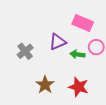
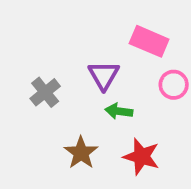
purple triangle: (58, 42) -> (104, 75), turned -36
green arrow: (77, 54) -> (119, 111), moved

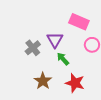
gray cross: (45, 92) -> (33, 48), moved
green arrow: (119, 111) -> (63, 59), turned 40

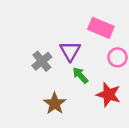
red star: (75, 83) -> (109, 95), moved

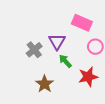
red star: (109, 95) -> (88, 77), turned -30

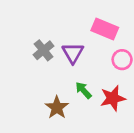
gray cross: (34, 50) -> (43, 50), moved
green arrow: (65, 61) -> (83, 90), moved

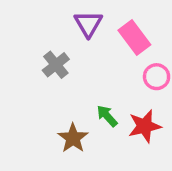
pink rectangle: (105, 29) -> (134, 37), turned 30
purple triangle: (73, 53) -> (88, 24), moved

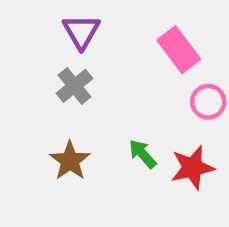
purple triangle: (88, 24) -> (81, 31), moved
brown star: (73, 138) -> (70, 161), moved

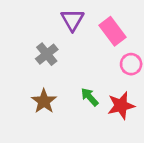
purple triangle: (81, 31) -> (72, 20), moved

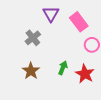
green arrow: (90, 97) -> (63, 68), turned 64
red star: (121, 106) -> (85, 74), turned -30

